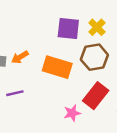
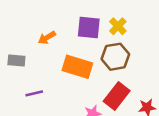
orange arrow: (20, 57) -> (47, 38), moved

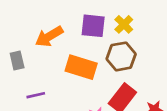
orange arrow: (47, 38) -> (49, 36), size x1.5
gray rectangle: (16, 60) -> (17, 60), turned 72

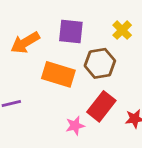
yellow cross: (124, 24) -> (122, 30), moved

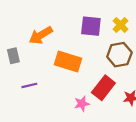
purple square: (71, 31) -> (91, 26), moved
brown hexagon: (100, 63) -> (119, 55), moved

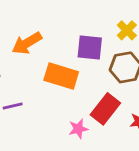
purple square: (91, 26) -> (90, 47), moved

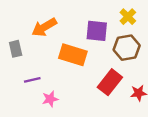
pink star: (78, 129) -> (50, 99), moved

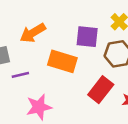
purple line: (32, 80) -> (20, 75), moved
pink star: (50, 99) -> (39, 107), size x1.5

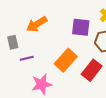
orange rectangle: (62, 61) -> (66, 60), moved, turned -65

